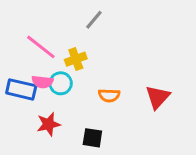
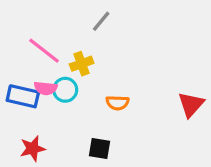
red triangle: (158, 97) -> (191, 104), moved
red star: (48, 124) -> (33, 149), moved

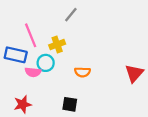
pink line: (44, 51) -> (31, 35), turned 30
pink semicircle: (46, 88) -> (33, 72), moved
blue rectangle: (23, 96) -> (16, 55), moved

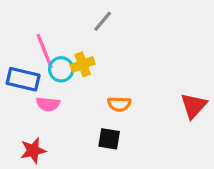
cyan circle: (46, 63) -> (61, 69), moved
black square: (70, 104) -> (109, 139), moved

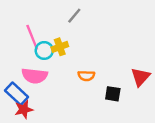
blue rectangle: (23, 79) -> (17, 94), moved, turned 30
pink semicircle: (48, 104) -> (35, 76), size x1.5
black square: (109, 139) -> (113, 94), moved

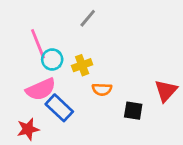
yellow cross: (60, 47) -> (82, 65), moved
pink semicircle: (35, 76) -> (41, 89), turned -30
blue rectangle: (17, 94) -> (59, 108), moved

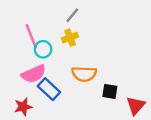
yellow cross: (82, 65) -> (70, 38), moved
orange semicircle: (102, 89) -> (84, 74), size x1.5
red triangle: (166, 91) -> (136, 106), moved

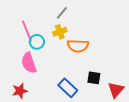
pink semicircle: (34, 74) -> (29, 63), turned 95
orange semicircle: (84, 74) -> (78, 46), moved
blue rectangle: (49, 89) -> (68, 88), moved

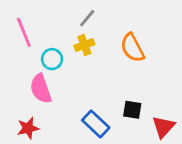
pink line: (27, 31) -> (24, 32), moved
orange semicircle: (78, 46) -> (132, 48), moved, turned 60

